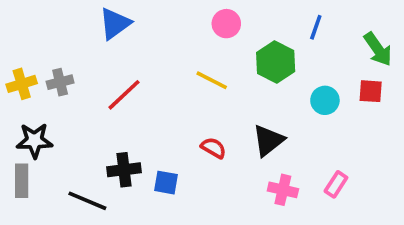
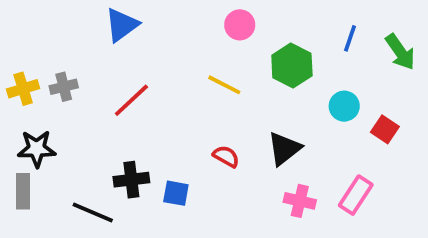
blue line: (316, 27) -> (350, 38), moved
red square: (371, 91) -> (385, 129), moved, turned 30
pink rectangle: (336, 184) -> (356, 195), size x1.4

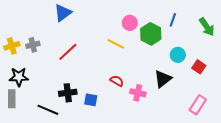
pink circle: (240, 25) -> (130, 23), moved
blue line: (350, 38) -> (173, 20), moved
black triangle: (284, 149) -> (163, 79), moved
pink rectangle: (356, 195) -> (198, 105), moved
pink cross: (300, 201) -> (138, 93), moved

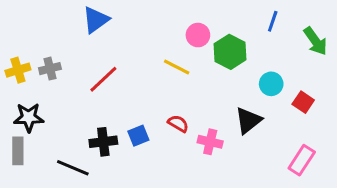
blue line: (173, 20) -> (273, 21), moved
blue square: (91, 100) -> (138, 136), moved, turned -32

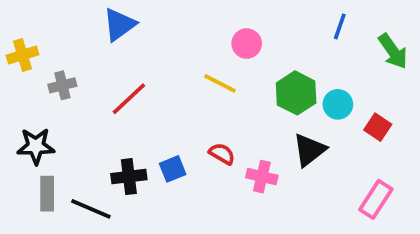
green hexagon: (230, 52) -> (296, 93), moved
yellow cross: (18, 70) -> (22, 55), moved
gray rectangle: (18, 151) -> (47, 194), moved

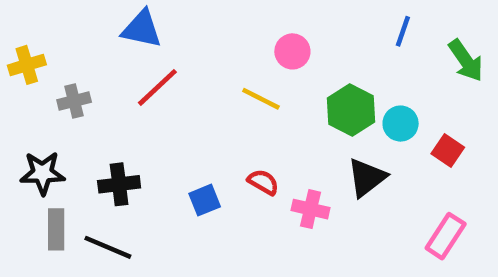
blue triangle: (119, 25) -> (142, 29), turned 48
red line: (129, 99) -> (157, 87), moved
black cross: (129, 177) -> (119, 184), moved

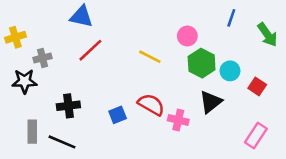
pink circle: (292, 51) -> (187, 36), moved
black star: (43, 173) -> (24, 81), moved
red semicircle: (263, 182) -> (151, 105), size x1.5

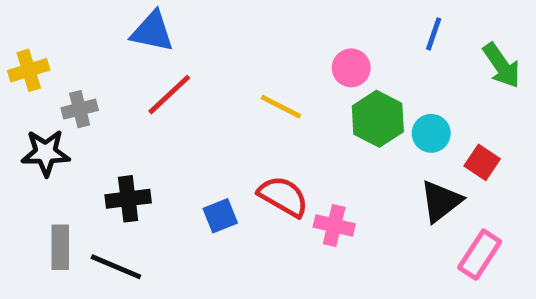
black triangle: (211, 102) -> (441, 201), moved

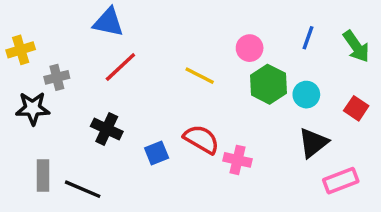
blue line: (434, 34) -> (308, 38), moved
red square: (482, 162) -> (356, 108), moved
black cross: (128, 199) -> (107, 129), moved, turned 32
pink rectangle: (480, 255) -> (341, 181), turned 36

